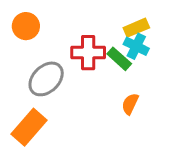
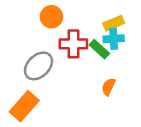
orange circle: (26, 26) -> (51, 17), moved
cyan cross: (136, 46) -> (114, 39), turned -30

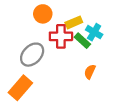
yellow rectangle: (114, 23) -> (74, 22), moved
cyan cross: (114, 39) -> (94, 32), turned 35

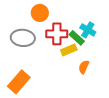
yellow rectangle: (74, 22) -> (69, 50), moved
gray ellipse: (32, 55) -> (23, 38), moved, turned 50

